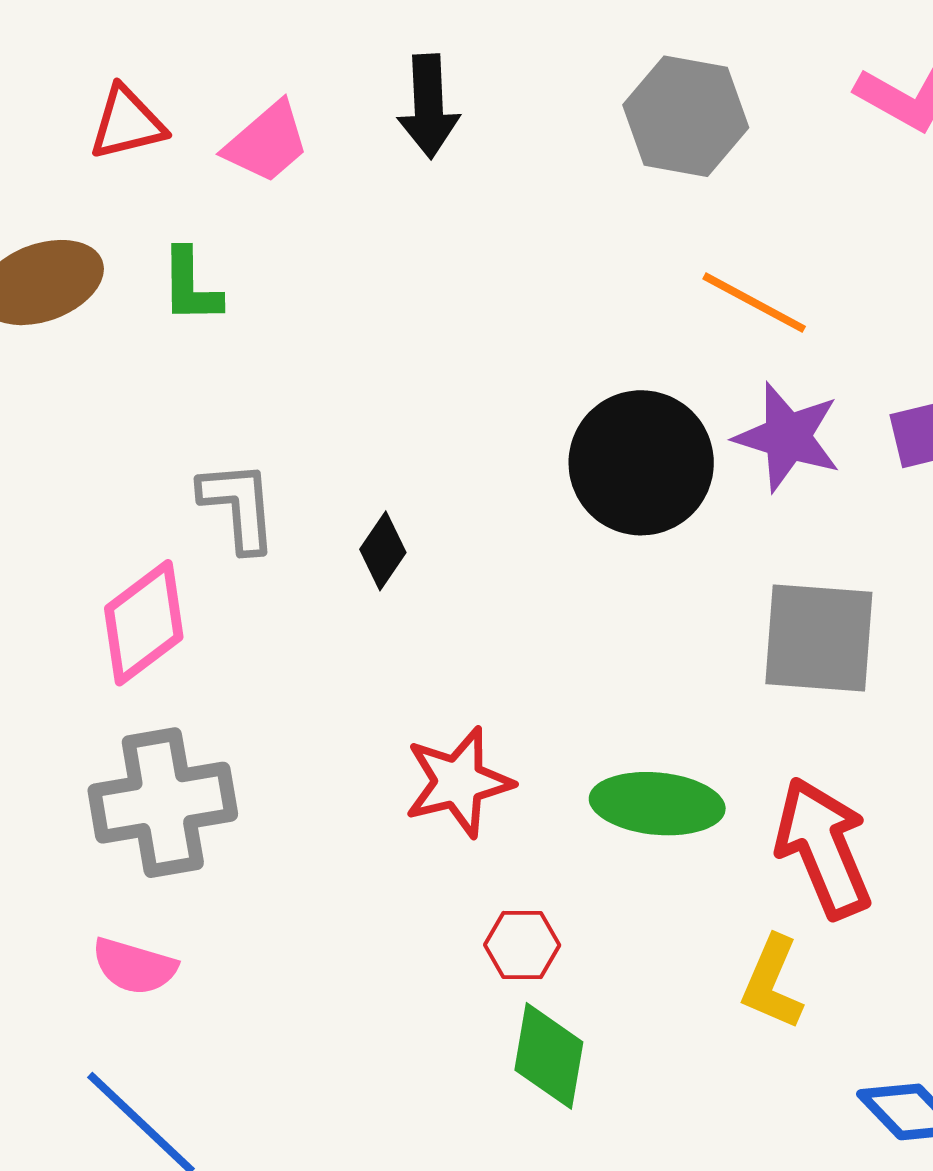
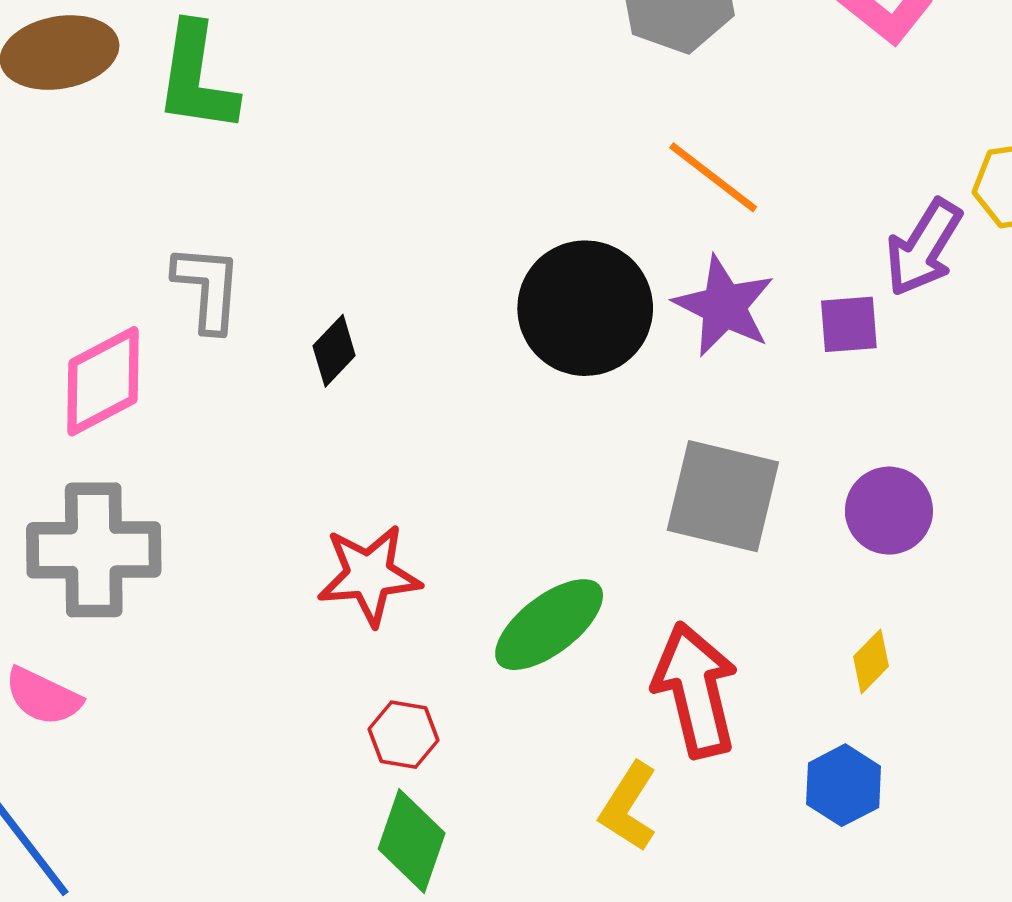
green L-shape: (191, 286) -> (196, 78), size x1.5
green ellipse: (657, 804) -> (549, 625), turned -52

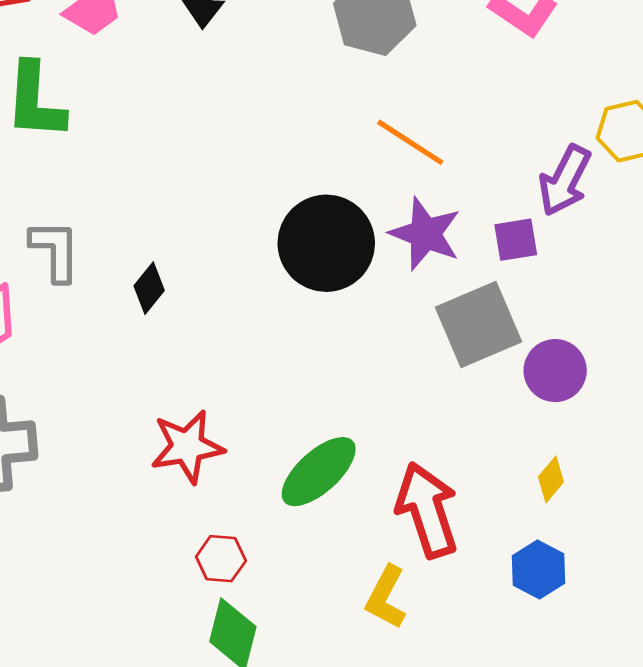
gray square: (723, 496) -> (479, 325), moved, turned -32

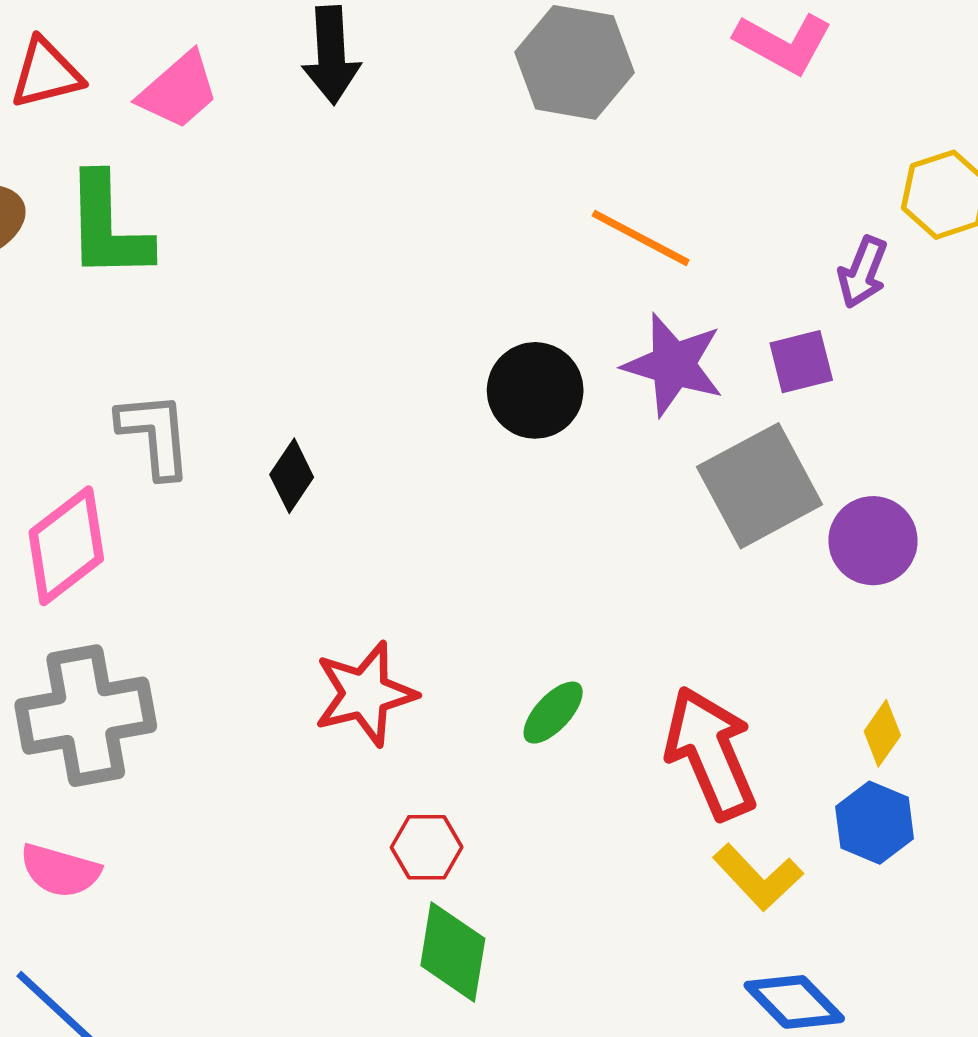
purple arrow: (565, 180) -> (863, 272), size x0.7
black circle: (326, 243) -> (535, 390), size x0.7
green ellipse: (319, 472) -> (553, 713), size x0.6
yellow diamond: (551, 479) -> (882, 733), moved
yellow L-shape: (386, 597) -> (758, 877), moved, turned -66

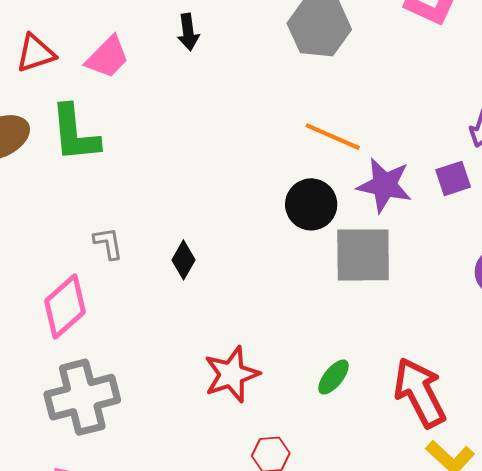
black arrow: (331, 55) -> (188, 32), size x0.7
orange line: (641, 238) -> (333, 137), moved
gray L-shape: (155, 435) -> (108, 243), size x0.7
gray square: (760, 486) -> (363, 255), moved, turned 32

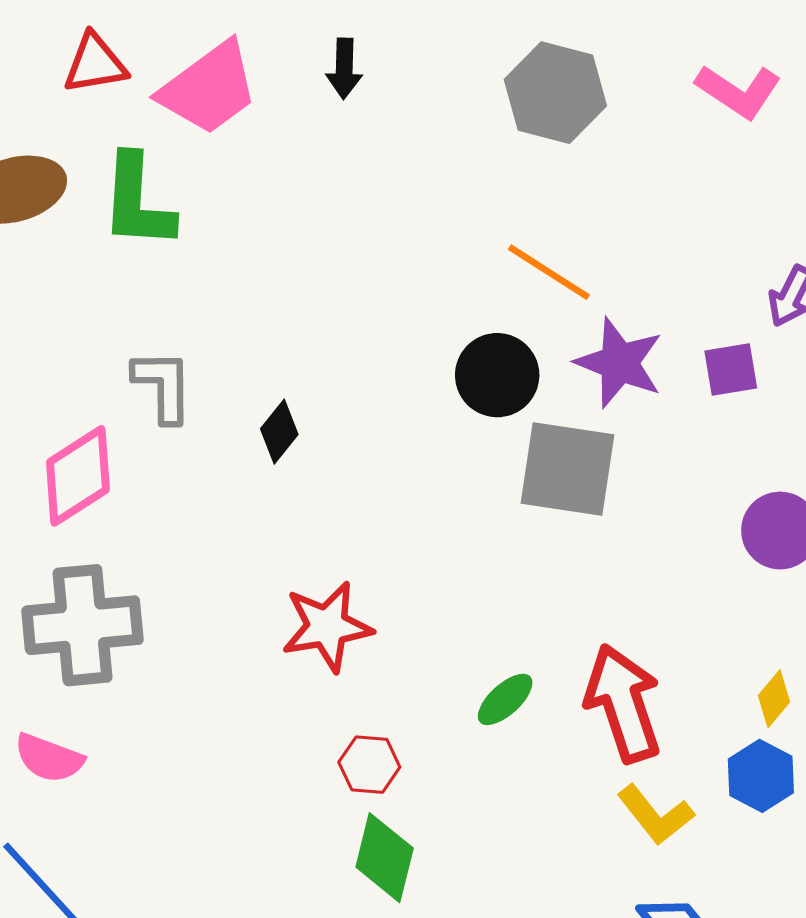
pink trapezoid: (107, 57) -> (209, 88), size x1.4
gray L-shape: (108, 243) -> (163, 386), size x1.4
green ellipse: (334, 377) -> (505, 699), moved

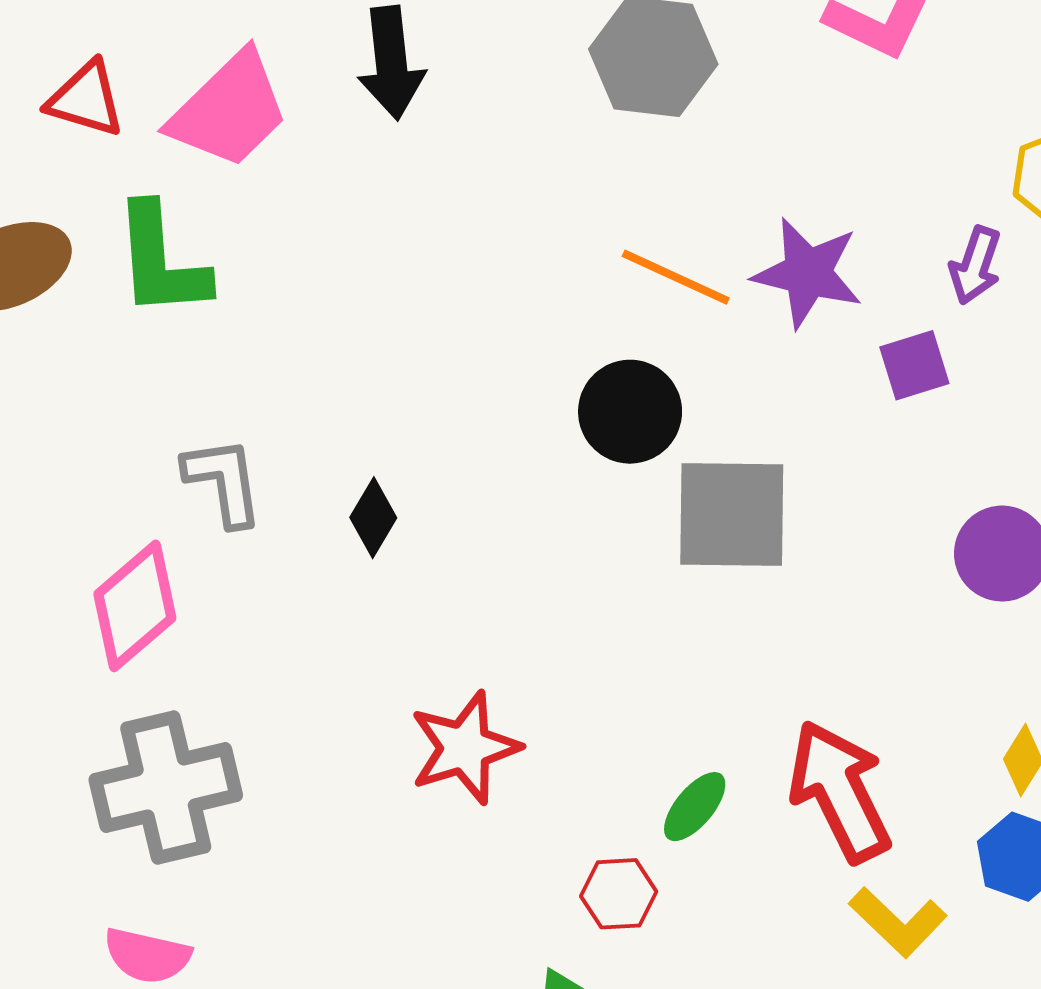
red triangle: (95, 64) -> (86, 99), turned 34
black arrow: (344, 69) -> (391, 63), size x1.5
purple star: (619, 363) -> (808, 273), moved
red hexagon: (369, 765) -> (619, 894), moved

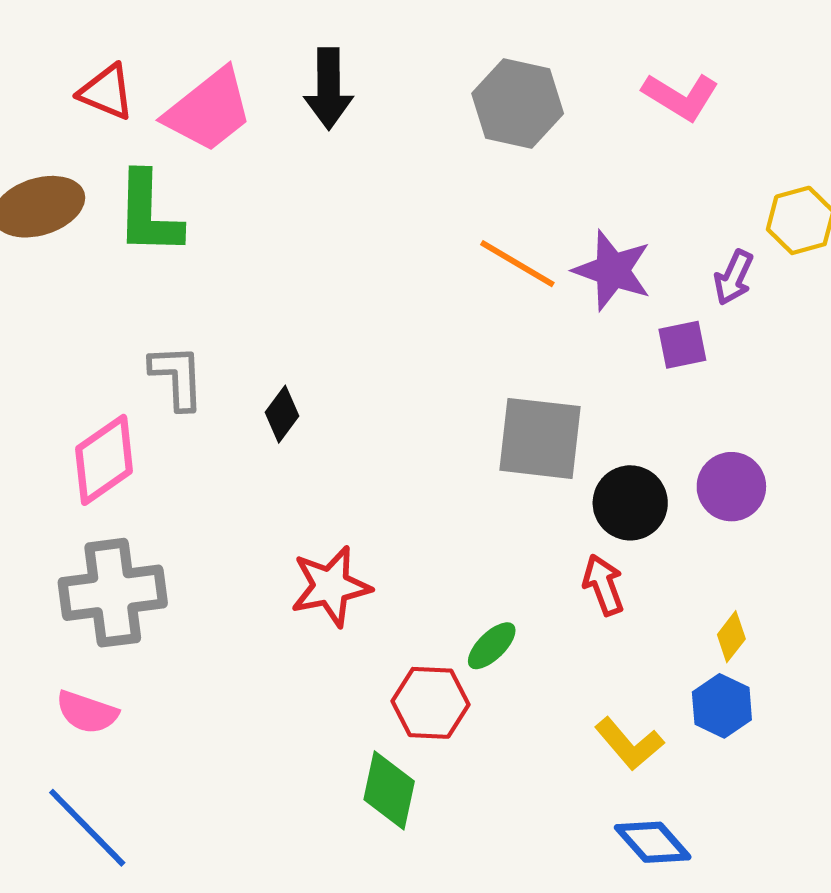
black circle: (630, 412) -> (630, 503), moved
red arrow: (840, 791) -> (603, 585), moved, size x0.6
red hexagon: (619, 894) -> (430, 703), size x1.4

